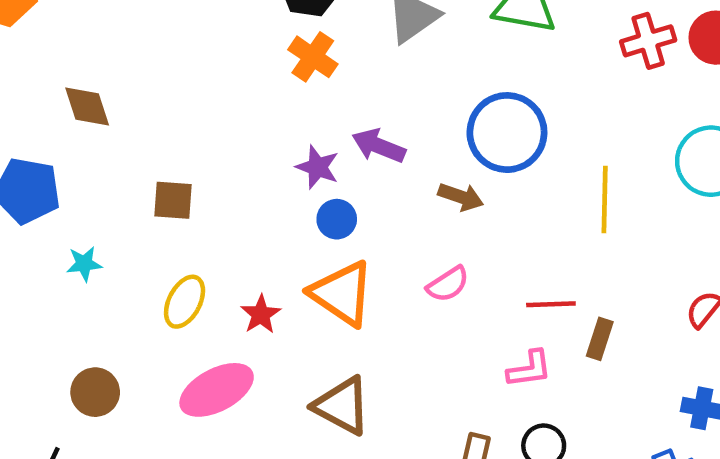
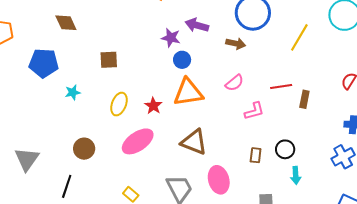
yellow line: (605, 200) -> (299, 37), turned 36
orange triangle: (342, 293) -> (188, 92), turned -36
pink L-shape: (529, 369) -> (254, 111), moved

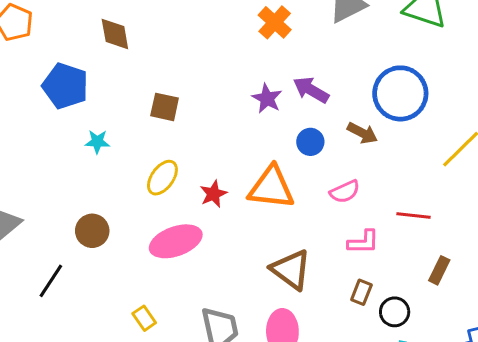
blue circle: (182, 60) -> (310, 142), moved
brown rectangle: (304, 99) -> (439, 270), moved
brown triangle: (194, 142) -> (291, 270), moved
brown rectangle: (256, 155) -> (361, 292), moved

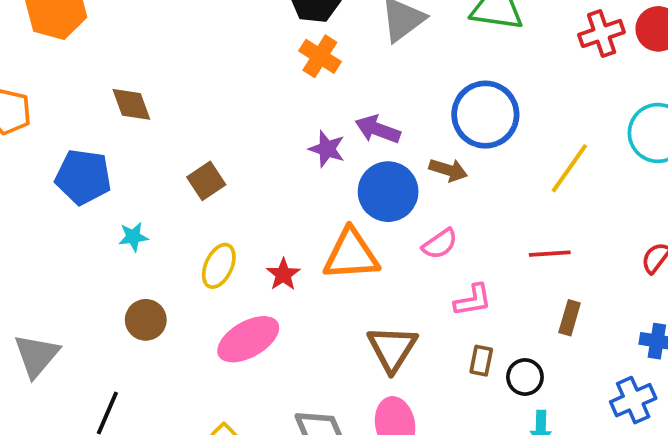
brown square: (165, 107) -> (206, 181), turned -36
blue circle: (310, 142) -> (388, 192), size x1.8
red line: (413, 216) -> (550, 254), moved
brown circle: (92, 231) -> (146, 320), moved
brown triangle: (291, 270) -> (392, 349), turned 36

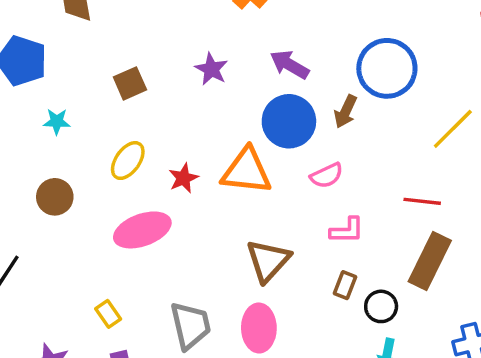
purple star: (327, 149) -> (211, 69), moved
brown arrow: (448, 170) -> (346, 112), turned 88
brown rectangle: (570, 318) -> (430, 261), size x1.8

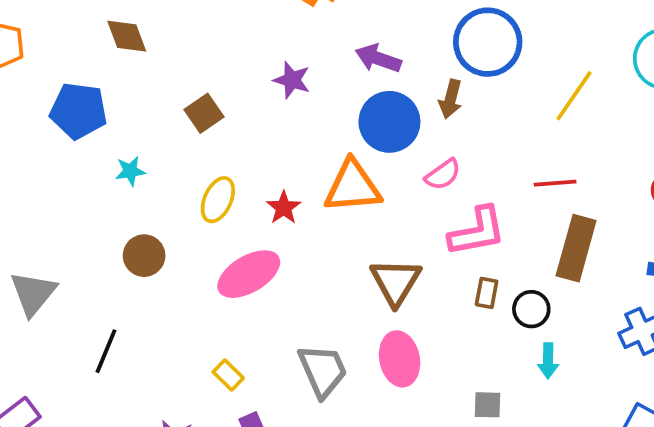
pink L-shape: (347, 230) -> (477, 231), size x1.5

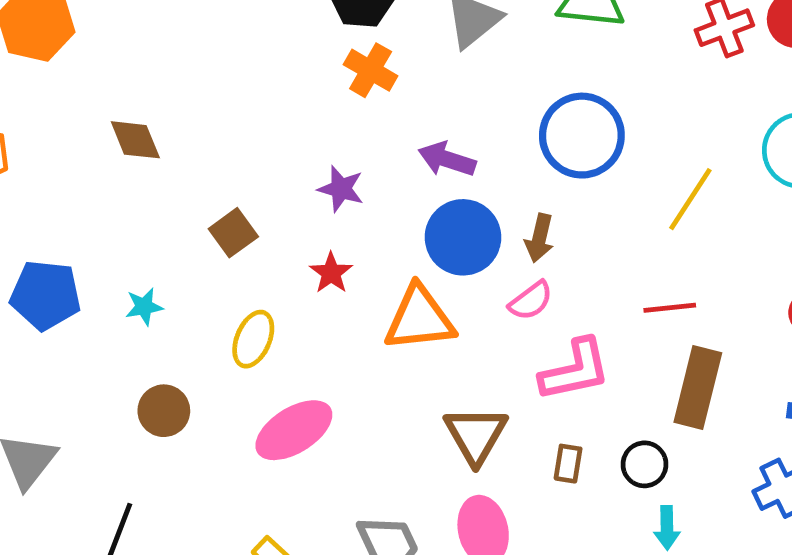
brown arrow: (451, 99) -> (539, 238), moved
blue pentagon: (79, 111) -> (45, 295), moved
red star: (284, 208) -> (331, 273), moved
brown rectangle: (487, 293) -> (568, 464), moved

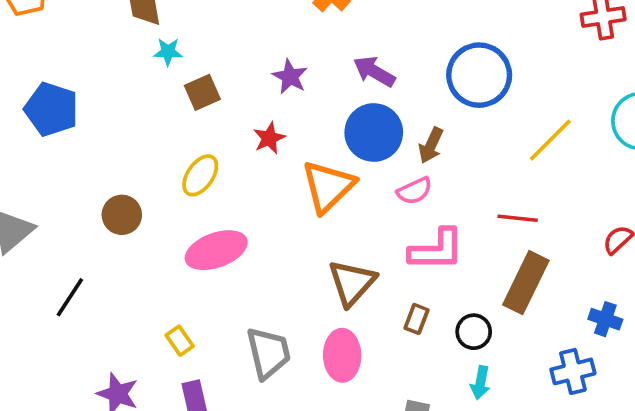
cyan star: (144, 307) -> (168, 52), moved
orange triangle: (419, 318) -> (328, 186), turned -50

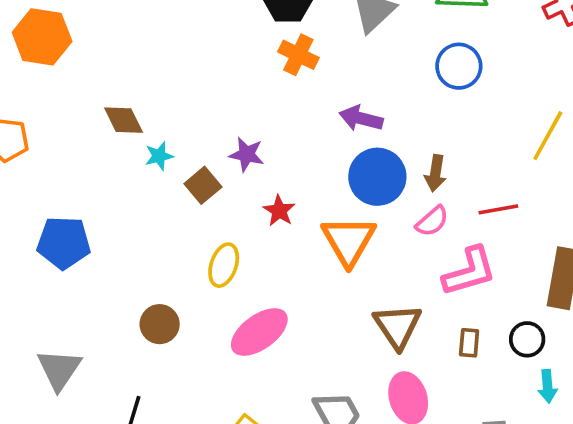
blue circle: (479, 75) -> (459, 66), moved, size x0.7
purple star: (290, 77) -> (247, 154), moved
red line: (518, 218) -> (498, 209), moved

